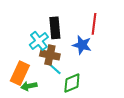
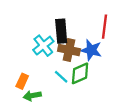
brown cross: (50, 55) -> (69, 50), moved
orange rectangle: (20, 73) -> (22, 81), size x0.6
green diamond: (72, 83) -> (80, 73), moved

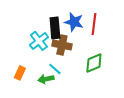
blue star: (91, 50) -> (74, 22), moved
green diamond: (80, 73) -> (94, 63), moved
green arrow: (32, 96) -> (46, 79), moved

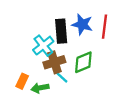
brown cross: (62, 45) -> (54, 62), moved, turned -30
green diamond: (94, 63) -> (83, 62), moved
green arrow: (46, 79) -> (40, 88), moved

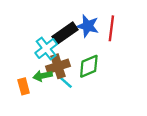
black rectangle: (61, 31) -> (65, 33), turned 60
orange rectangle: (22, 81) -> (24, 86), turned -40
green arrow: (40, 88) -> (43, 76), moved

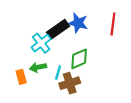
red line: (111, 28) -> (113, 24), moved
brown cross: (58, 66) -> (70, 83), moved
cyan line: (65, 82) -> (58, 73), turned 64

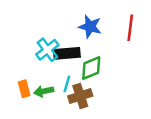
black rectangle: (58, 29) -> (67, 53), moved, turned 30
green arrow: (38, 67) -> (44, 91), moved

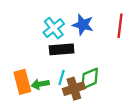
cyan cross: (47, 50) -> (54, 28), moved
green diamond: (91, 68) -> (90, 79), moved
orange rectangle: (24, 89) -> (22, 82), size x1.5

